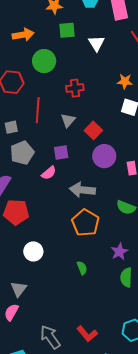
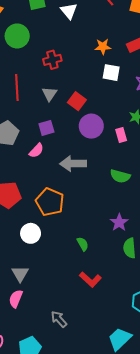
orange pentagon: (85, 223) -> (50, 202), moved
red L-shape: (87, 334) -> (90, 280), moved
gray arrow: (50, 337) -> (59, 319), size x0.7

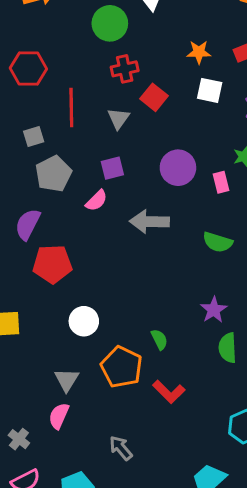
green circle: (17, 36) -> (110, 23), moved
red square: (77, 101) -> (154, 97), moved
orange pentagon: (50, 202) -> (122, 367), moved

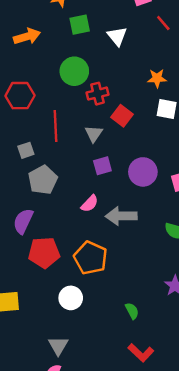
green circle: (110, 23) -> (74, 71), moved
purple square: (112, 168) -> (102, 166), moved
pink semicircle: (97, 201) -> (90, 204), moved
orange pentagon: (122, 367) -> (91, 258), moved

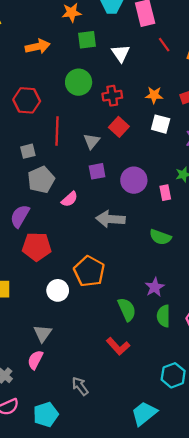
red cross: (98, 94) -> (112, 96), moved
pink semicircle: (90, 204) -> (70, 199), moved
orange pentagon: (91, 258) -> (89, 271), moved
green semicircle: (132, 311) -> (127, 309), moved, size x1.5

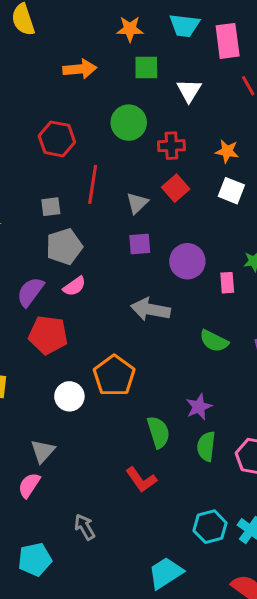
pink semicircle: (70, 199) -> (74, 286), moved

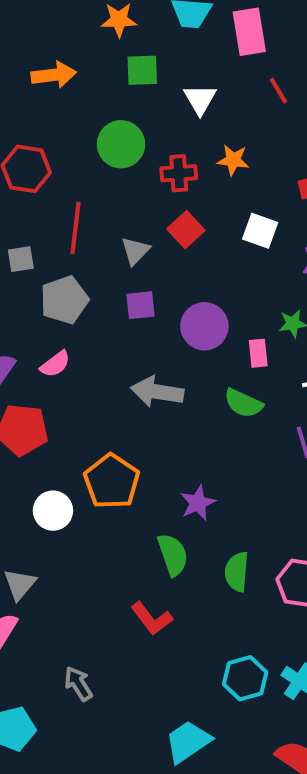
orange star: (227, 151) -> (233, 160), moved
gray pentagon: (64, 247) -> (64, 300), moved
green semicircle: (214, 341) -> (243, 403), moved
purple star: (199, 407) -> (198, 503), moved

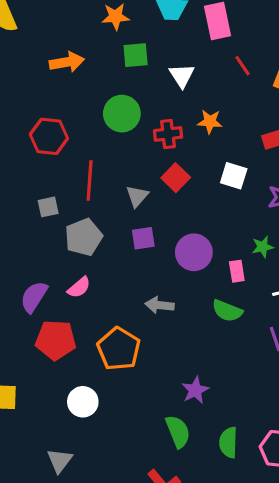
gray arrow: (157, 392) -> (160, 305), size x0.7
orange pentagon: (112, 481) -> (119, 349), moved

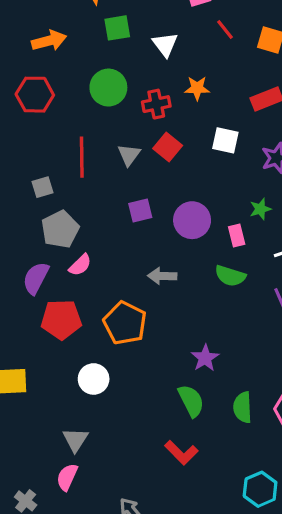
red hexagon: (49, 136) -> (35, 95), moved
gray triangle: (137, 196) -> (129, 155), moved
gray pentagon: (84, 237) -> (60, 229), moved

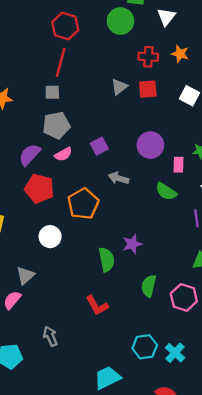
green circle: (108, 88) -> (120, 21), moved
red square: (168, 147) -> (148, 89), turned 30
red line: (82, 157) -> (61, 62), moved
purple square: (140, 210) -> (99, 146), moved, turned -30
green semicircle: (191, 401) -> (107, 260), moved

